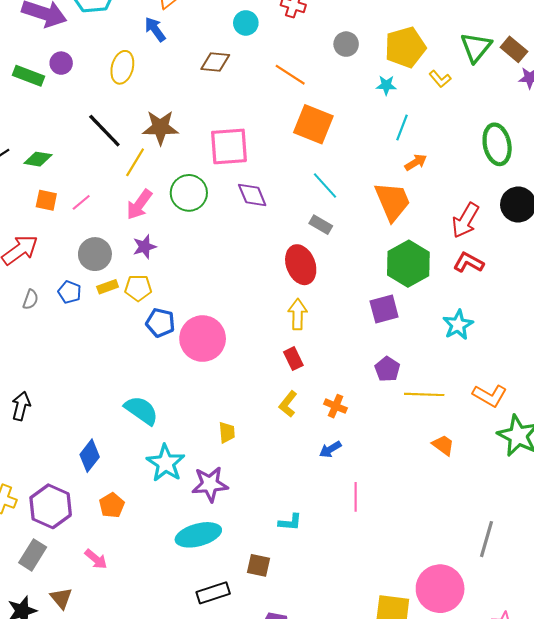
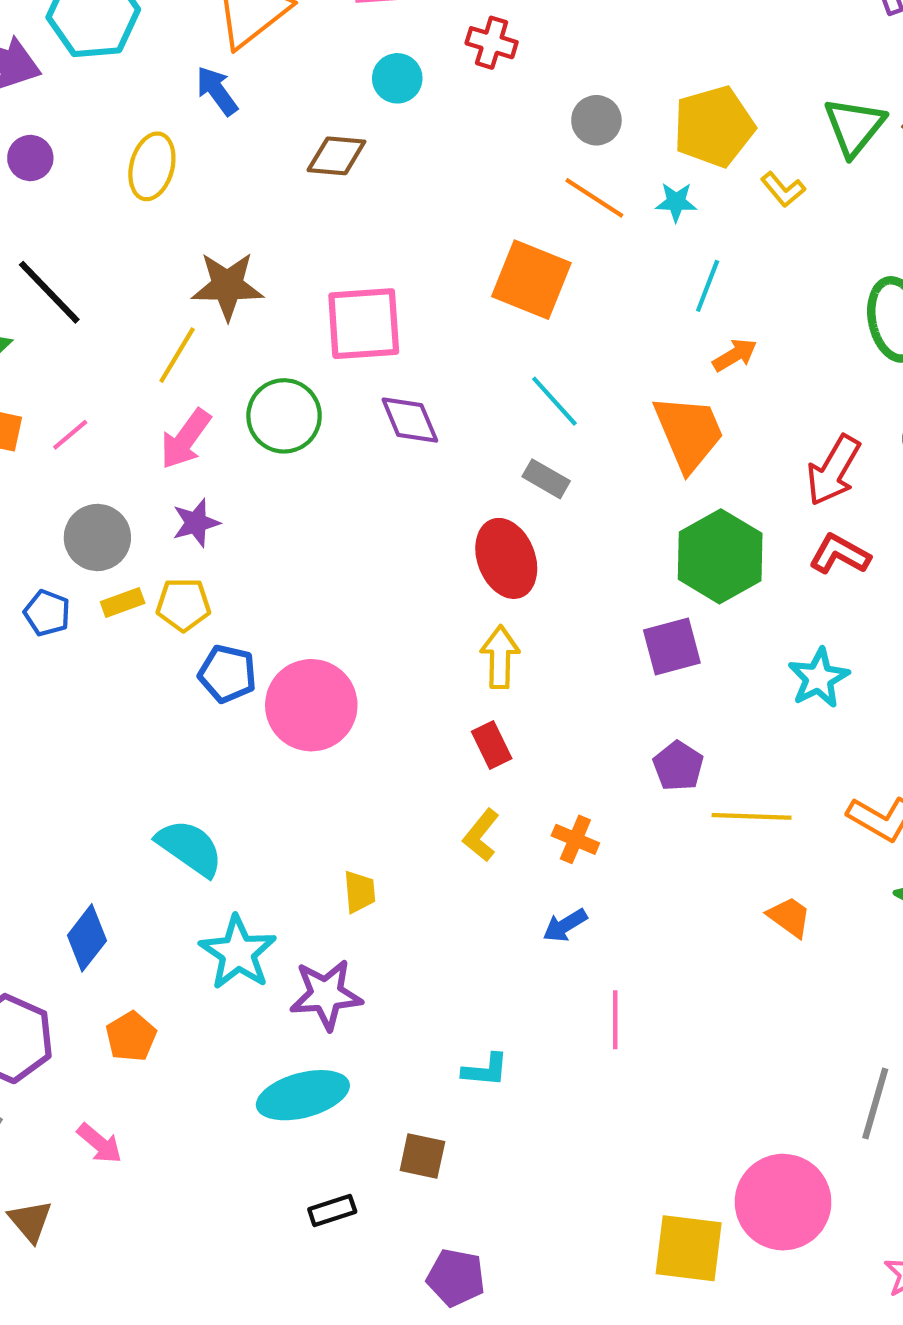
orange line: (290, 75) -> (594, 198), moved
black line: (104, 131) -> (49, 292), moved
black rectangle: (213, 593) -> (332, 1210), size x0.7

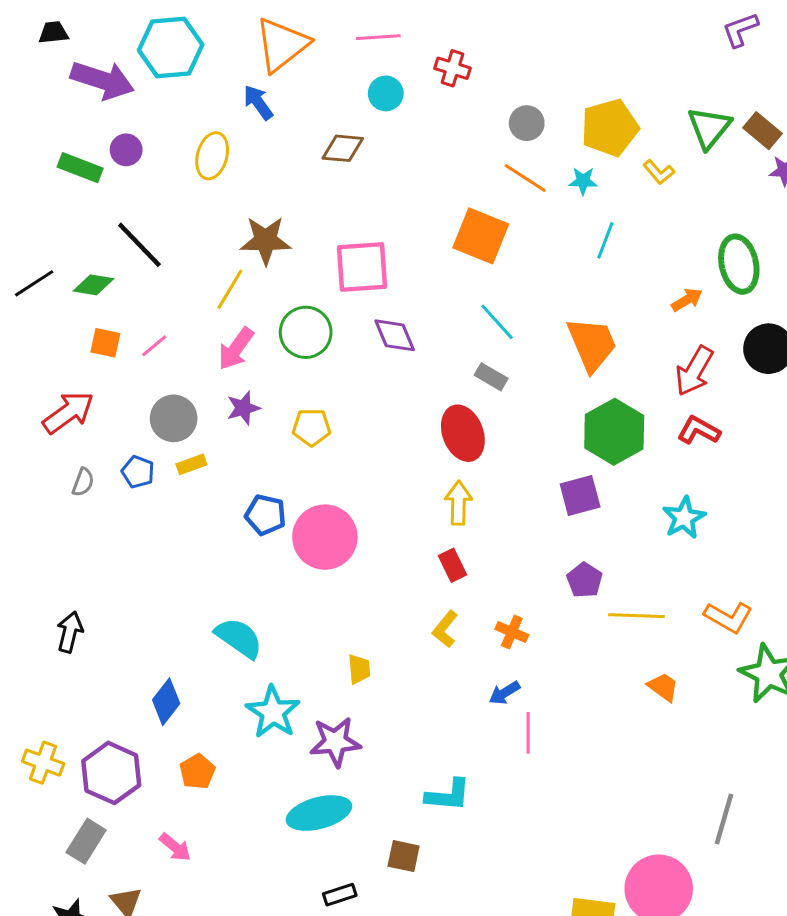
orange arrow: (735, 355) -> (687, 300), moved
yellow pentagon: (183, 605) -> (312, 427), moved
pink line: (615, 1020) -> (528, 733), moved
cyan L-shape: (485, 1070) -> (448, 795), size x1.4

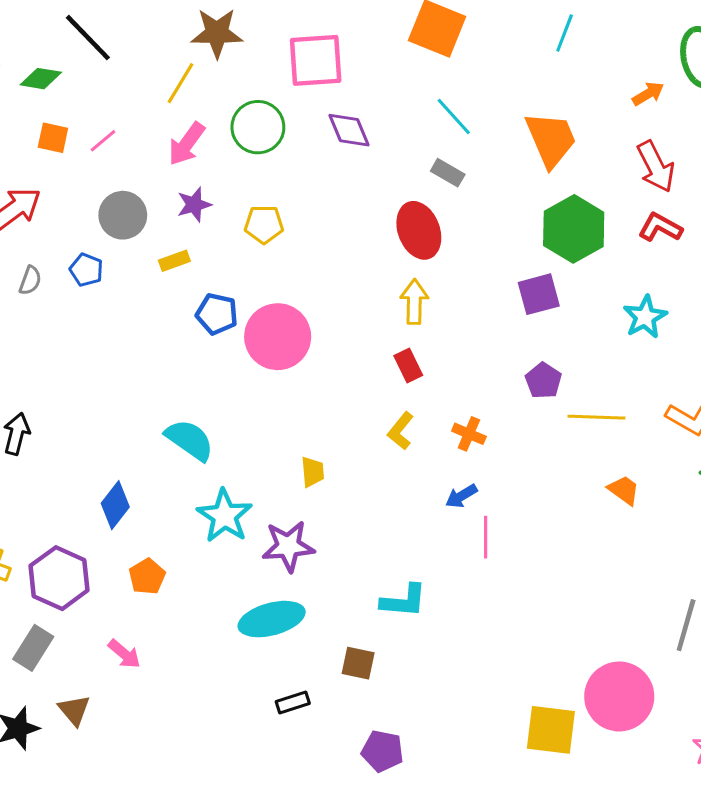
red arrow: (694, 371) -> (656, 167), turned -57
yellow rectangle: (191, 464) -> (174, 261), moved

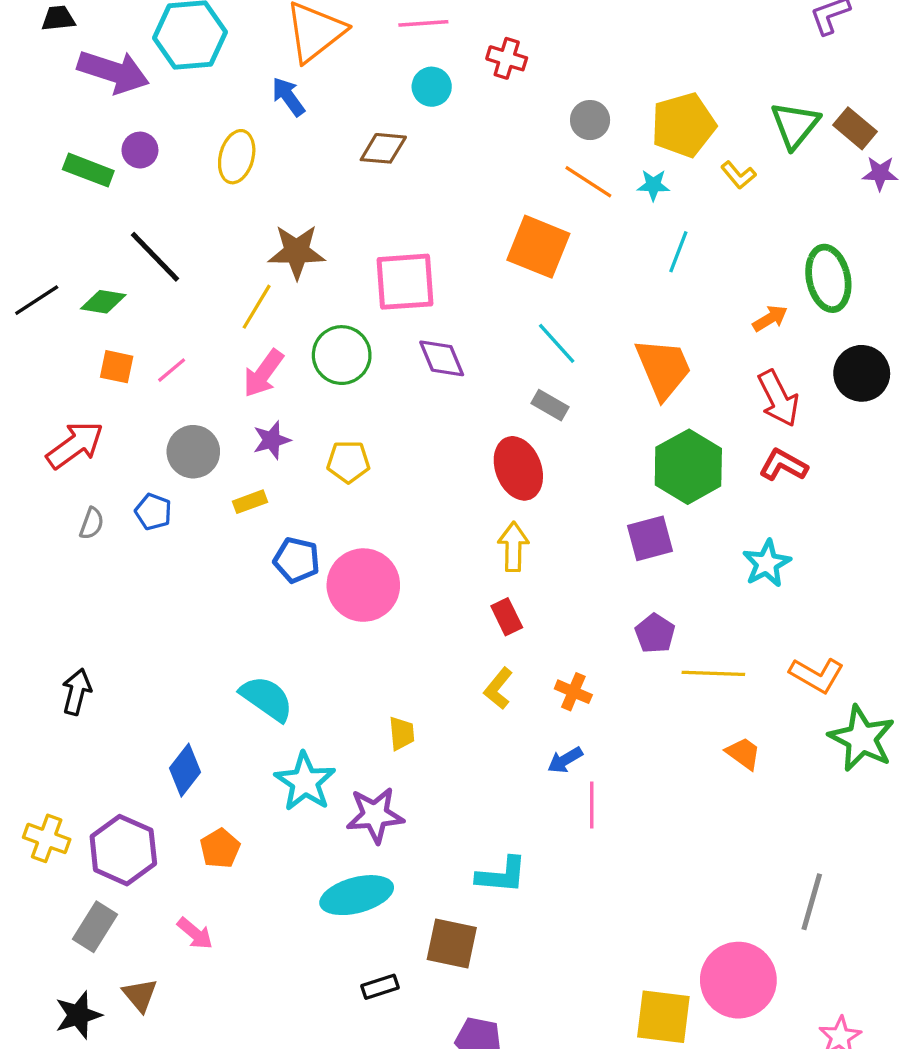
brown square: (358, 663) -> (452, 943), size x1.4

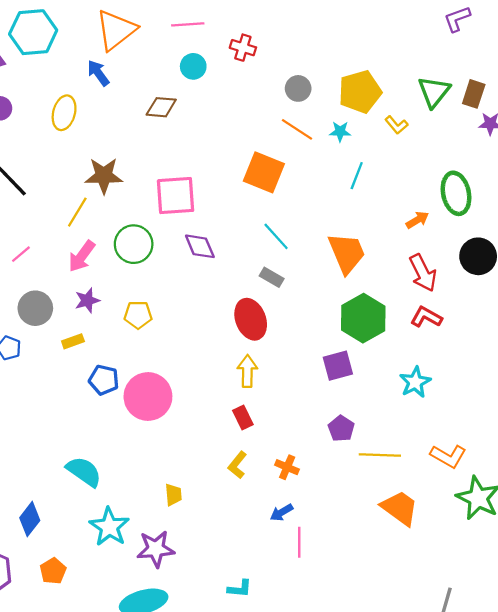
brown rectangle: (855, 128) -> (474, 94), turned 68
orange trapezoid: (743, 753) -> (400, 508), size x1.6
cyan L-shape: (502, 875) -> (240, 589), size x0.7

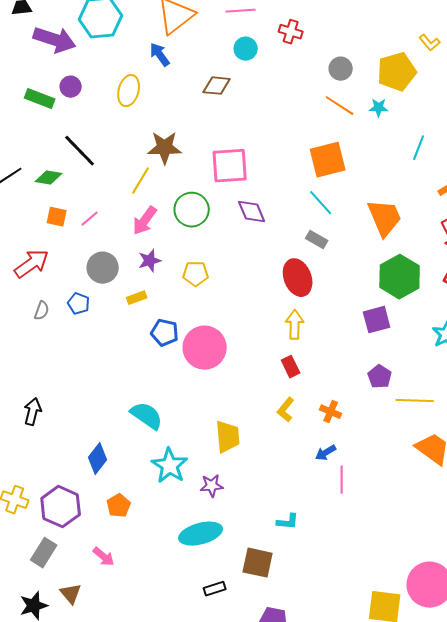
yellow L-shape: (396, 125) -> (430, 43), moved
orange square: (264, 172) -> (328, 160), moved, turned -36
cyan line: (357, 176) -> (419, 148), moved
yellow trapezoid: (173, 495) -> (228, 437), size x1.6
purple star: (156, 549) -> (212, 486), size x0.7

